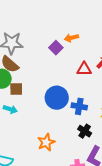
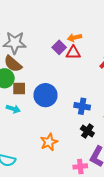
red triangle: (84, 69) -> (73, 53), moved
blue circle: (57, 98) -> (45, 95), moved

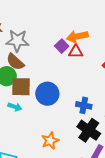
orange arrow: (75, 38) -> (77, 37), size x1.5
brown square: (19, 89) -> (21, 87), size x1.5
black cross: (87, 131) -> (89, 130), size x1.6

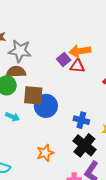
brown semicircle: (15, 62) -> (16, 72), turned 132
brown square: (21, 87) -> (33, 95), moved

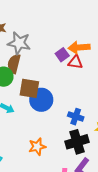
brown semicircle: (16, 72) -> (14, 64), turned -78
black cross: (84, 145) -> (77, 142), turned 30

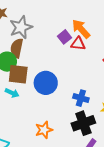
gray star: (19, 43) -> (21, 27), turned -30
orange arrow: (79, 47) -> (81, 29), turned 55
brown square: (29, 88) -> (18, 74), moved

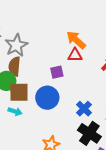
purple square: (64, 37) -> (57, 72), moved, turned 32
blue cross: (81, 98) -> (84, 109), turned 35
black cross: (83, 123) -> (89, 133), turned -30

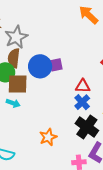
orange arrow: (76, 40) -> (89, 15), moved
red triangle: (75, 55) -> (83, 86), moved
blue circle: (47, 98) -> (40, 66), moved

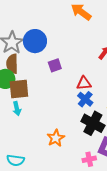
blue circle: (40, 66) -> (35, 41), moved
cyan arrow: (13, 103) -> (17, 109), turned 64

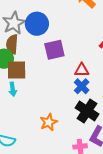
purple square: (55, 65) -> (54, 50), size x1.5

